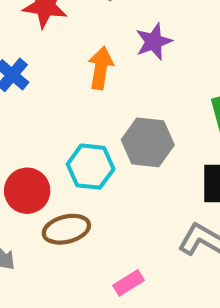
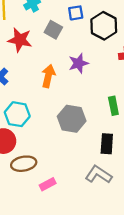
cyan hexagon: (91, 167) -> (17, 114), moved
pink rectangle: (128, 283) -> (48, 184), moved

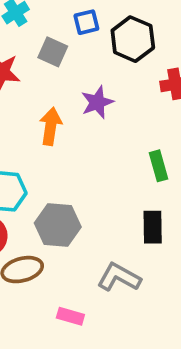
gray hexagon: (72, 119) -> (58, 225), moved
gray L-shape: (99, 174) -> (119, 277), moved
pink rectangle: (48, 184) -> (70, 316), moved, turned 49

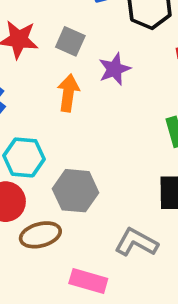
gray square: (53, 52) -> (70, 41), moved
pink rectangle: (70, 316) -> (88, 281), size x1.4

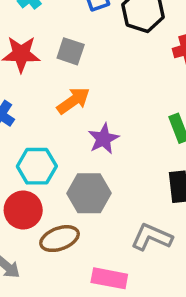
purple star: (114, 69) -> (103, 139), moved
orange arrow: (68, 93) -> (73, 101), turned 52

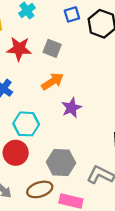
gray hexagon: (89, 193) -> (61, 163), moved
brown ellipse: (60, 239) -> (40, 189), moved

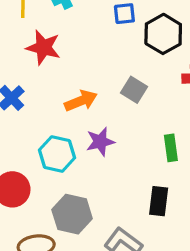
gray square: (52, 48) -> (134, 90), moved
cyan hexagon: (26, 124) -> (57, 154), moved

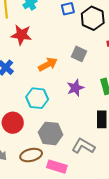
purple star: (100, 142) -> (75, 88), moved

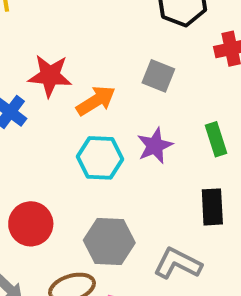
red star: (21, 35) -> (50, 76), moved
cyan hexagon: (37, 98) -> (100, 158), moved

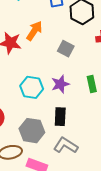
orange arrow: (96, 101) -> (34, 31), moved, turned -30
black rectangle: (212, 207) -> (60, 117), moved

